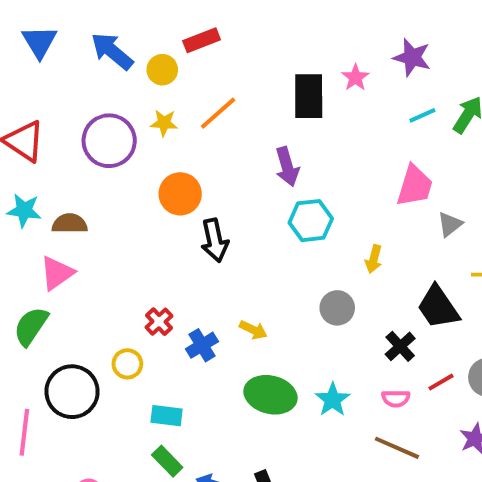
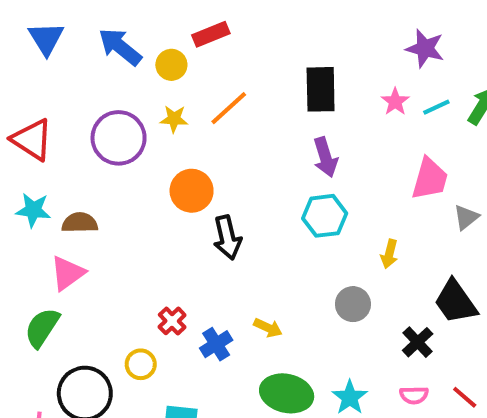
pink star: (355, 77) -> (395, 102), moved
purple arrow: (287, 167) -> (325, 157), moved
red line: (441, 382) -> (465, 397), moved, turned 72

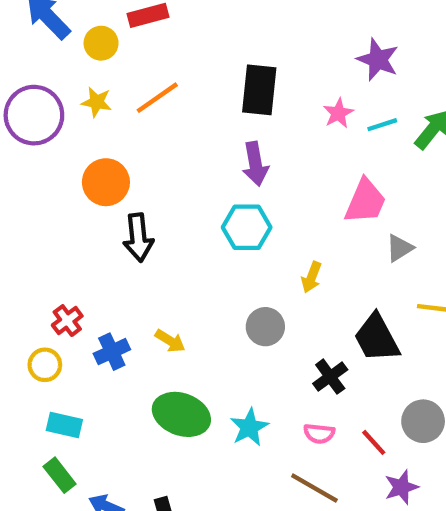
yellow circle: (141, 364) -> (45, 365), moved

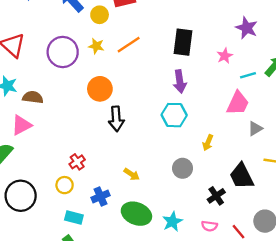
cyan line: (382, 125) -> (248, 75), moved
blue cross: (112, 352) -> (100, 196), moved

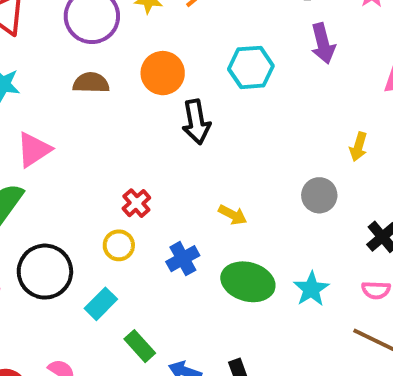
purple arrow: (180, 81) -> (323, 44), moved
brown semicircle: (33, 97) -> (91, 83), moved
cyan hexagon: (174, 115) -> (251, 67), moved
cyan rectangle: (74, 217) -> (101, 304), moved, turned -54

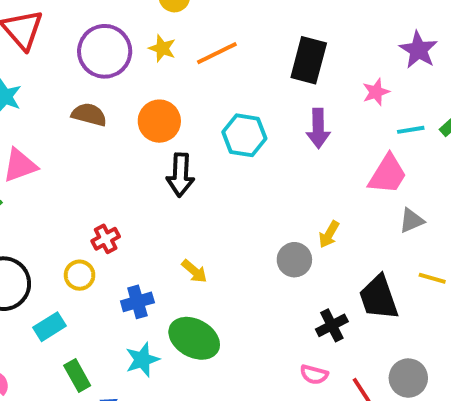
gray circle: (319, 195) -> (294, 260), moved
cyan star: (311, 289) -> (142, 360), moved

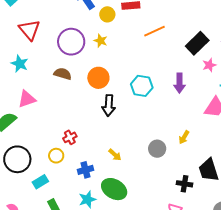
orange line: (217, 53) -> (154, 31), moved
black rectangle: (309, 60) -> (197, 43), moved, turned 30
gray circle: (294, 260) -> (157, 149), moved
black cross: (332, 325) -> (185, 184), turned 35

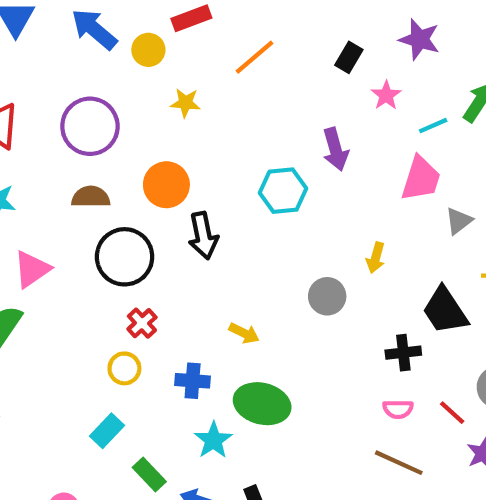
yellow star: (101, 41) -> (185, 103), moved
black rectangle: (197, 43) -> (349, 57), size x0.6
cyan hexagon: (142, 86) -> (283, 191), moved
black circle: (17, 159) -> (125, 257), moved
blue cross: (85, 170) -> (193, 381), turned 35

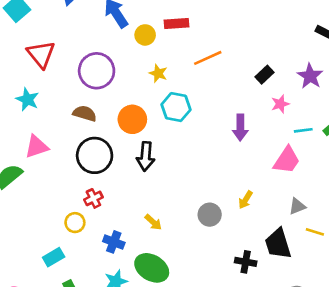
cyan hexagon: (283, 191) -> (176, 107), moved
gray triangle: (459, 221) -> (297, 206), moved

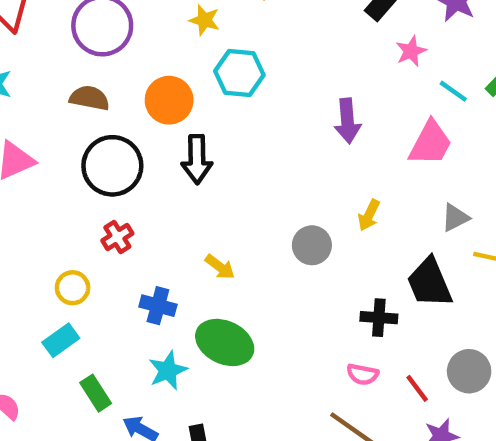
purple arrow: (240, 128) -> (347, 121), moved
cyan line: (303, 130) -> (453, 91), turned 48
yellow circle: (75, 223) -> (73, 288), moved

